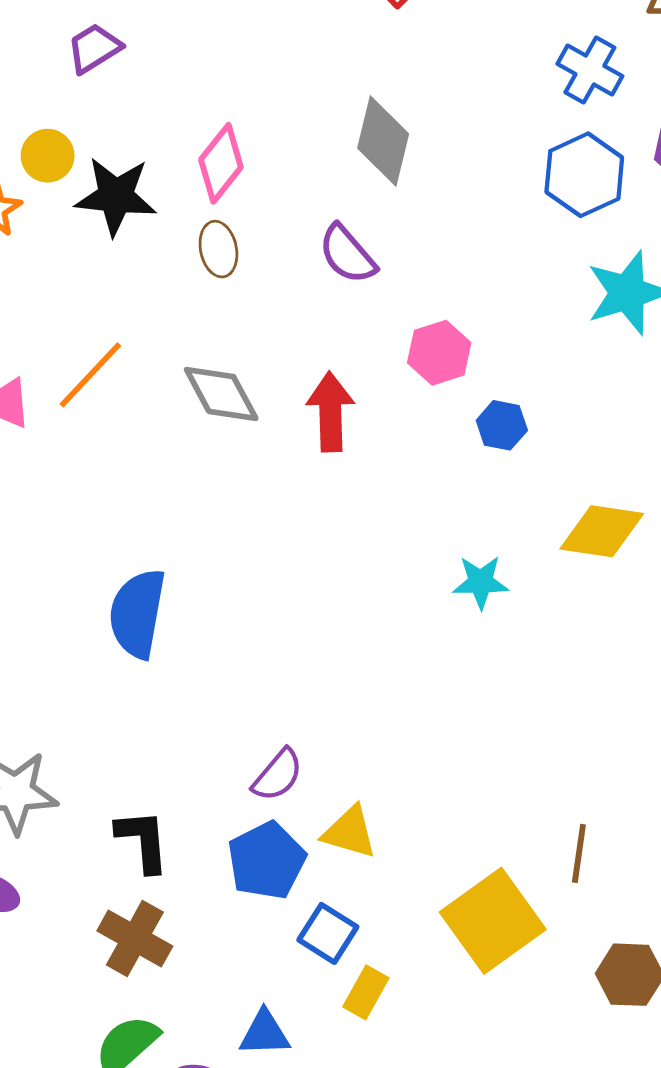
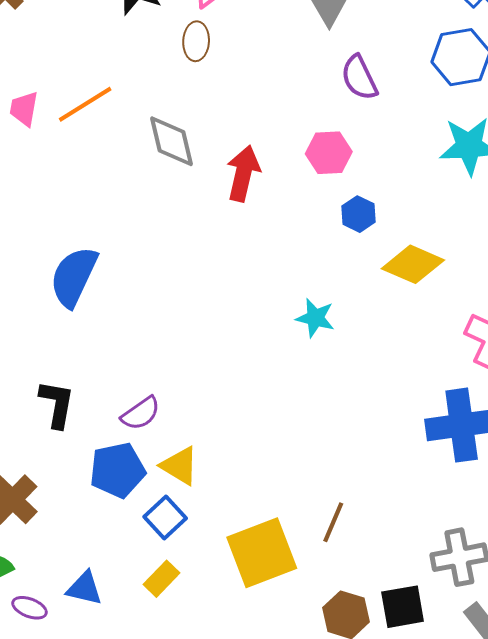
purple semicircle: (347, 254) -> (359, 78), moved
yellow diamond: (602, 531) -> (413, 264), moved
black L-shape: (143, 841) -> (57, 404), moved
blue square: (328, 933) -> (165, 517), moved

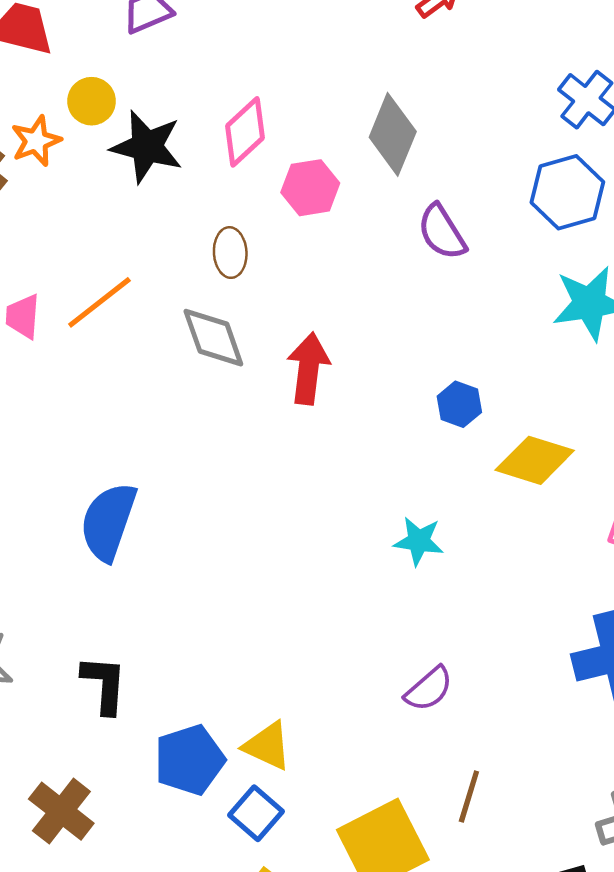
brown ellipse: (196, 41) -> (230, 253), moved
pink hexagon: (329, 153) -> (310, 188), moved
purple semicircle: (141, 413) -> (429, 689), moved

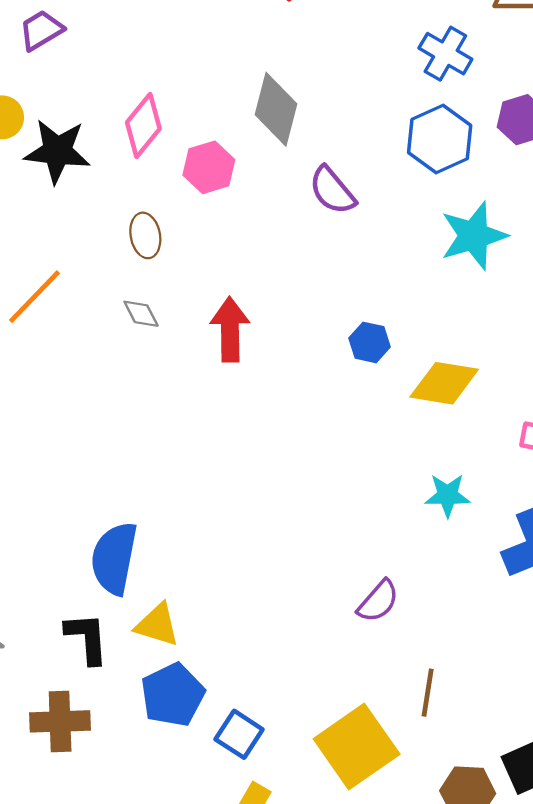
gray diamond: (213, 338) -> (141, 314), size x0.6
blue semicircle: (108, 522) -> (114, 558), moved
cyan star: (419, 541) -> (447, 495), moved
yellow triangle: (267, 746) -> (157, 625), moved
brown cross: (61, 811) -> (60, 721), moved, turned -32

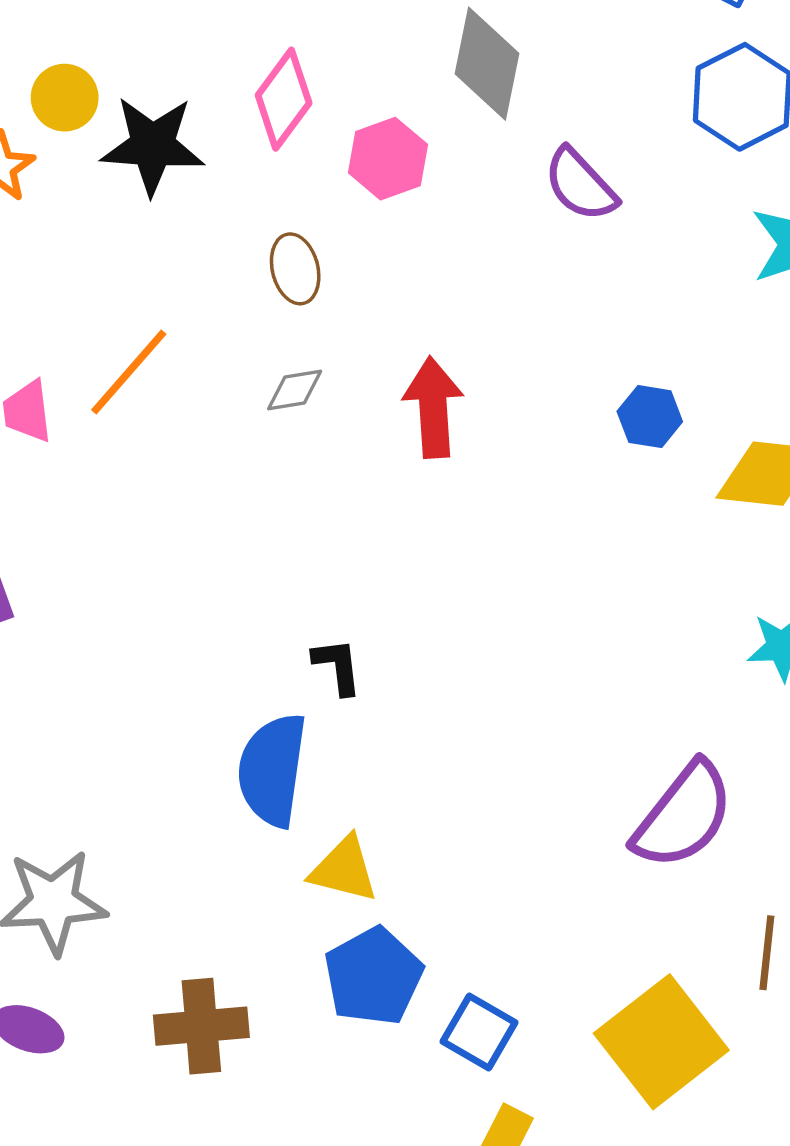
gray diamond: (141, 314) -> (295, 390), turned -69
purple semicircle: (378, 601) -> (683, 816), size x1.6
black L-shape: (87, 638) -> (337, 666), moved, size x0.7

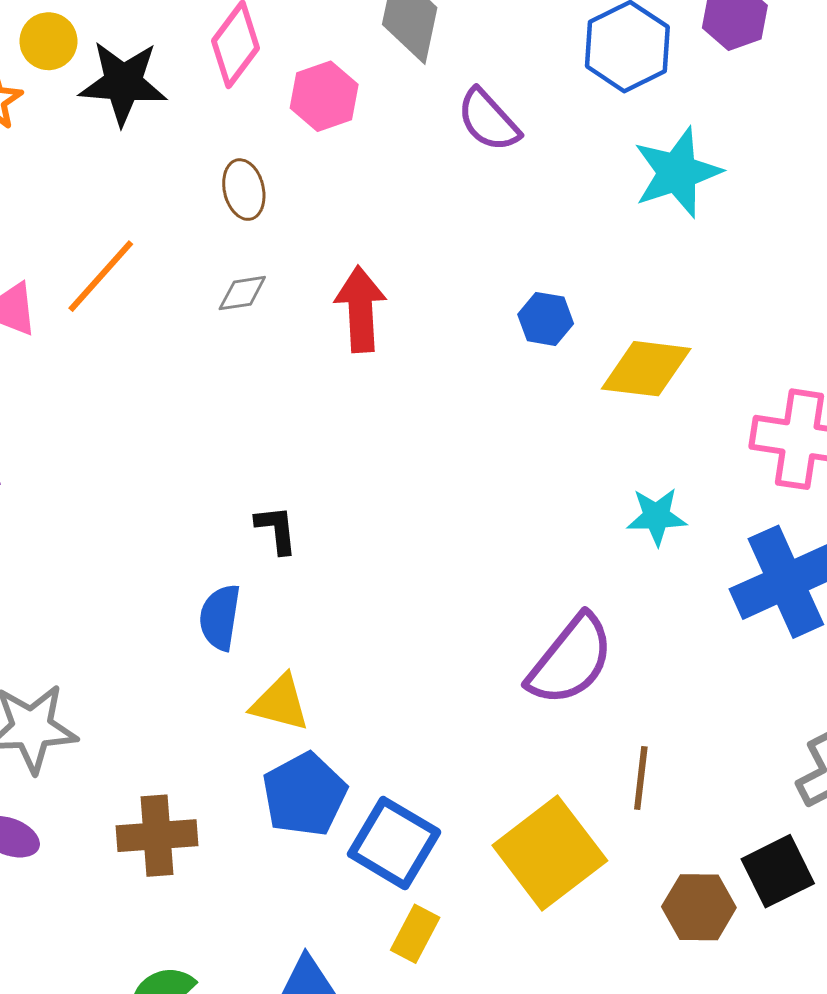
blue semicircle: (272, 770) -> (220, 617), size x0.7
blue square: (479, 1032) -> (394, 843), size x1.4

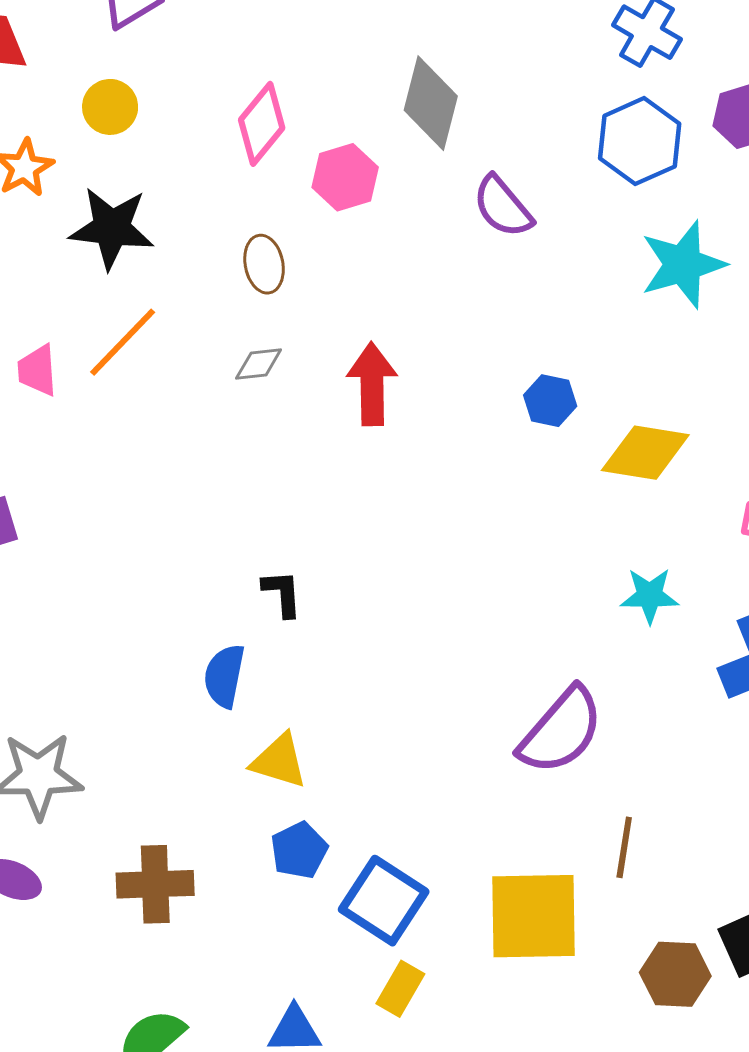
yellow circle: (48, 41) -> (110, 107), moved
black star: (123, 83) -> (112, 228), moved
blue pentagon: (304, 795) -> (299, 850), size x0.7
yellow square: (550, 853) -> (534, 916), turned 34

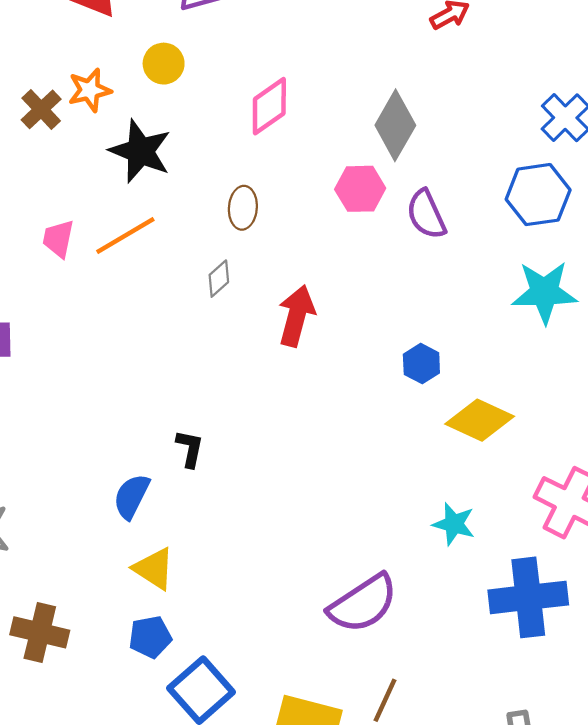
pink hexagon: (345, 177) -> (360, 189), moved
gray diamond: (259, 364) -> (219, 279), turned -51

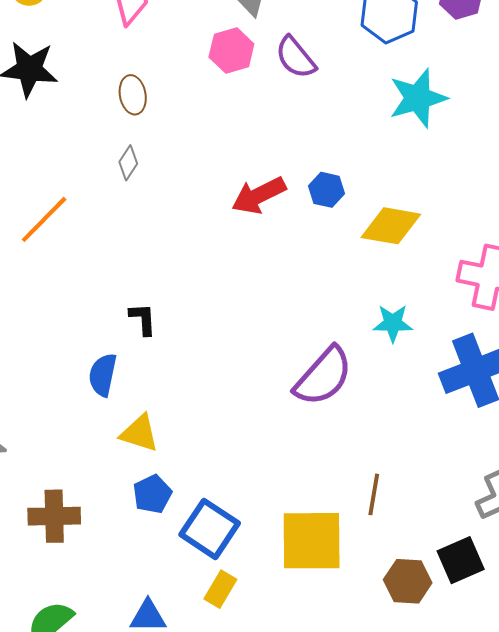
orange line: (125, 236) -> (44, 219), moved
red arrow: (297, 316) -> (259, 195), moved, turned -116
purple semicircle: (363, 604) -> (323, 376), moved

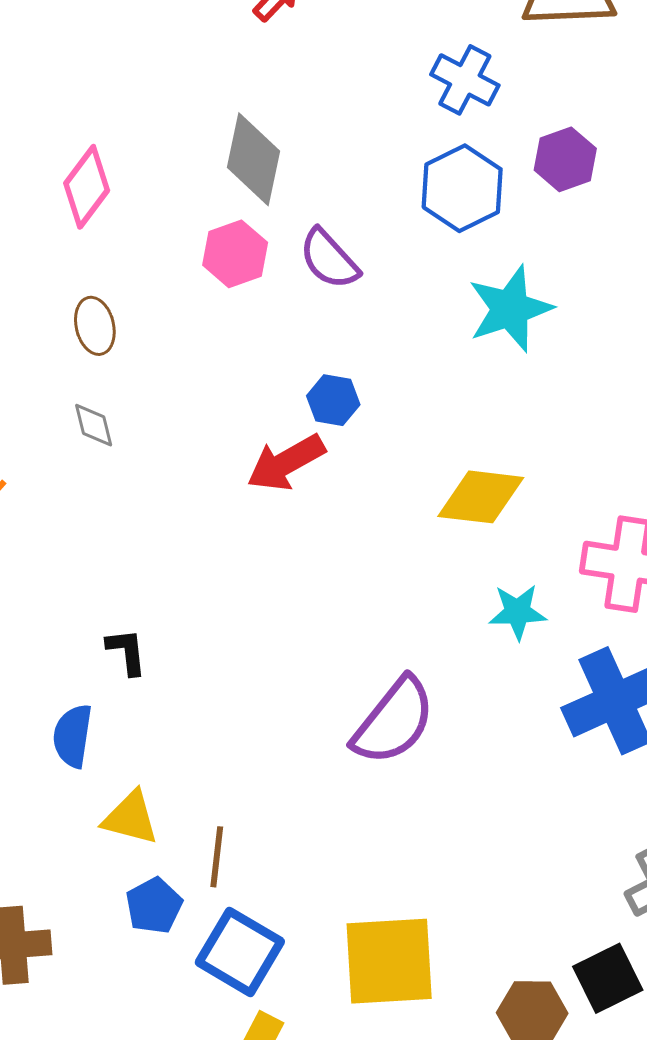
gray diamond: (128, 163) -> (94, 425), turned -44
blue hexagon: (327, 190) -> (333, 400), moved
cyan star: (393, 323) -> (518, 612), moved
brown line: (374, 494) -> (217, 857), moved

